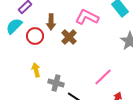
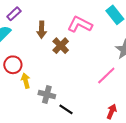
red circle: (35, 36) -> (13, 65), moved
pink line: (103, 77) -> (106, 75), moved

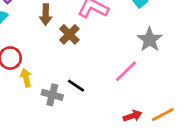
black line: (66, 109) -> (76, 86), moved
red arrow: (112, 112) -> (133, 116), turned 48

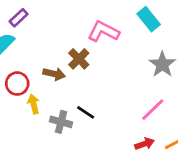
brown arrow: (46, 15) -> (54, 74), moved, turned -78
pink line: (126, 71) -> (153, 110), moved

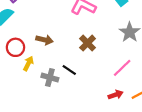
brown cross: (79, 59) -> (88, 43), moved
yellow arrow: (34, 104) -> (28, 63), turned 40

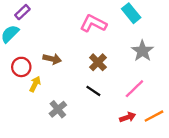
black line: (69, 70) -> (93, 91), moved
gray cross: (50, 77) -> (58, 109), moved, turned 35

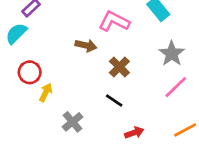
brown arrow: (52, 59) -> (86, 46), moved
pink line: (134, 89) -> (176, 87), moved
red arrow: (128, 117) -> (134, 133), moved

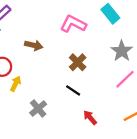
brown arrow: (86, 46) -> (34, 45), moved
red arrow: (134, 133) -> (90, 118), turned -112

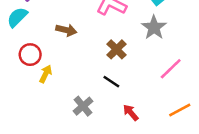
gray star: (122, 51) -> (154, 27), moved
gray cross: (38, 109) -> (83, 106), moved

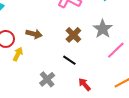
gray star: (154, 27) -> (103, 29), moved
brown arrow: (66, 30) -> (34, 34), moved

